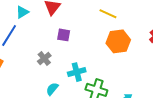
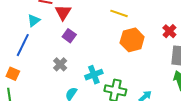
purple square: (64, 35) -> (69, 36), moved, turned 32

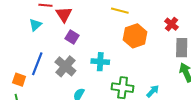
blue line: (23, 45) -> (37, 64), moved
gray cross: (60, 64) -> (65, 66), size x1.5
cyan cross: (94, 75) -> (100, 62), moved, turned 30

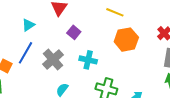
cyan triangle: (35, 25) -> (28, 25), moved
purple square: (72, 37) -> (74, 32), moved

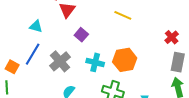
cyan triangle: (28, 25) -> (36, 26), turned 48
orange hexagon: (126, 40) -> (125, 60), moved

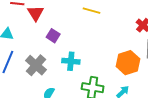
orange hexagon: (125, 60) -> (128, 63), moved

